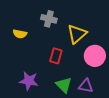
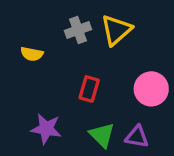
gray cross: (49, 19) -> (78, 30), turned -35
yellow triangle: (77, 34) -> (116, 30), moved

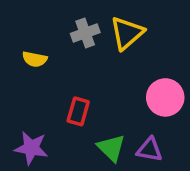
red rectangle: (89, 89) -> (78, 111), moved
purple star: (46, 129) -> (31, 148), moved

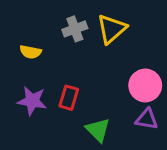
purple star: (31, 148) -> (32, 101), moved
purple triangle: (150, 150) -> (147, 119), moved

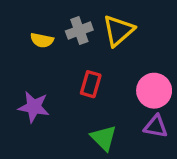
yellow semicircle: (31, 52) -> (42, 40), moved
red rectangle: (69, 98) -> (91, 84), moved

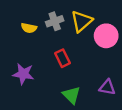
red rectangle: (91, 84) -> (63, 58), turned -42
pink circle: (154, 91) -> (106, 36), moved

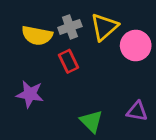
yellow semicircle: (29, 28) -> (37, 35), size x1.5
red rectangle: (63, 58) -> (68, 61), moved

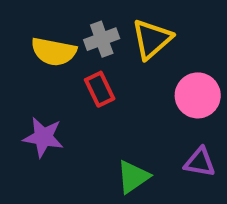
pink circle: (136, 46) -> (198, 95), moved
green triangle: (91, 121) -> (133, 177), turned 40

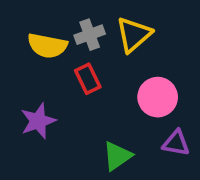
pink circle: (198, 95) -> (158, 97), moved
purple star: (43, 137) -> (38, 121), turned -30

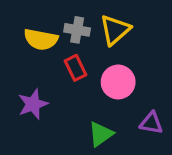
gray cross: (90, 35) -> (77, 30), turned 30
pink circle: (158, 97) -> (118, 82), moved

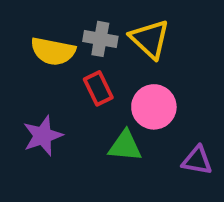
yellow triangle: (115, 30) -> (150, 39), turned -36
green triangle: (101, 134) -> (125, 146), moved, turned 40

